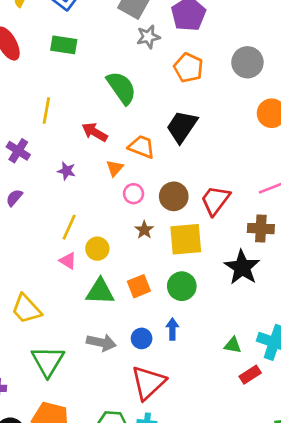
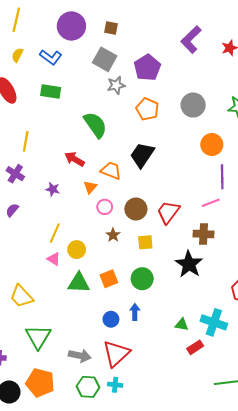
yellow line: (46, 111) -> (26, 141), moved
yellow square: (186, 239) -> (145, 242), size x0.6
gray arrow: (101, 342) -> (80, 356), moved

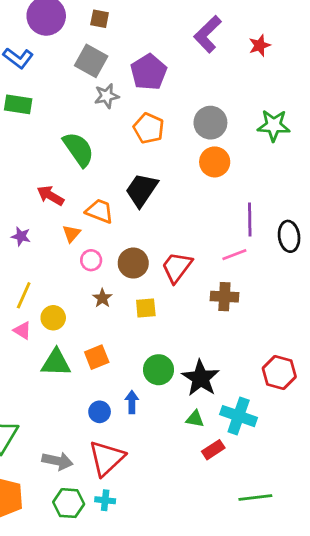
orange circle: (212, 145) -> (215, 162), moved
black star: (189, 264) -> (201, 378), moved
green circle: (142, 279) -> (158, 370), moved

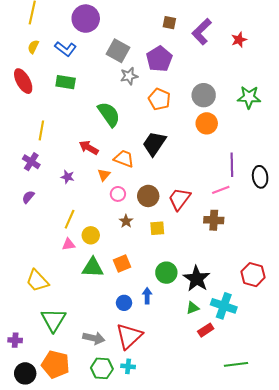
brown square: (100, 19) -> (169, 23), moved
pink triangle: (22, 330) -> (69, 244), turned -40
green triangle: (195, 419) -> (193, 308), turned -32

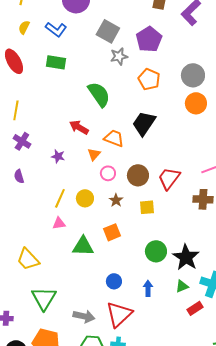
yellow line: (41, 130) -> (16, 110), moved
purple semicircle: (28, 197) -> (19, 176), turned -56
yellow circle: (91, 235) -> (85, 198), moved
orange square: (122, 264) -> (112, 232), moved
blue arrow: (147, 296) -> (148, 288), moved

